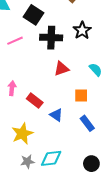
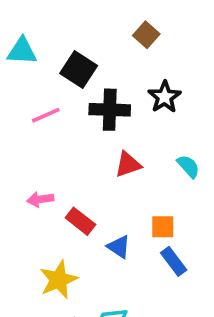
pink arrow: (12, 88) -> (40, 199), turned -104
orange square: (81, 95) -> (163, 227), moved

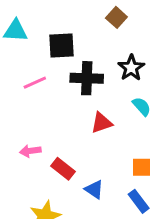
black square: (79, 69) -> (62, 46), turned -36
cyan semicircle: (188, 166) -> (142, 106), moved
orange square: (163, 227) -> (142, 167), moved

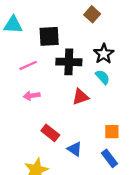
cyan semicircle: (142, 106) -> (103, 77), moved
pink arrow: (30, 151) -> (32, 96), moved

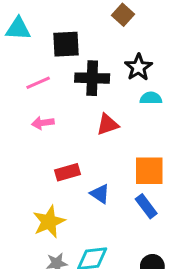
cyan semicircle: (103, 77) -> (151, 98), moved, turned -49
orange square: (112, 132) -> (149, 171), size x1.5
red rectangle: (50, 133) -> (67, 172), turned -54

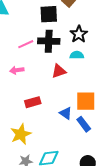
black square: (66, 44) -> (49, 14), moved
pink line: (38, 83) -> (26, 44), moved
cyan semicircle: (151, 98) -> (77, 55), moved
blue triangle: (100, 194) -> (66, 113), moved

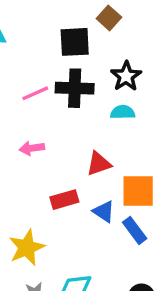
pink arrow: (17, 70) -> (32, 148), moved
red triangle: (59, 71) -> (99, 164), moved
red rectangle: (33, 102) -> (64, 200), moved

